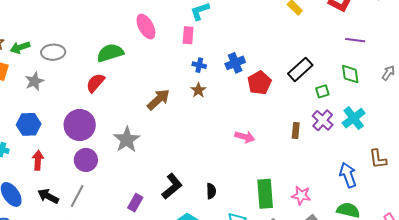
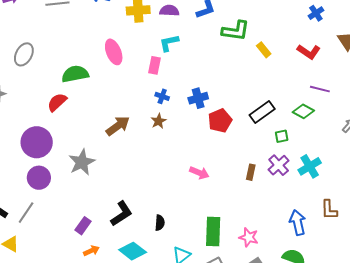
gray ellipse: (53, 52) -> (24, 54), moved, turned -65
green diamond: (350, 74) -> (303, 111), moved, turned -60

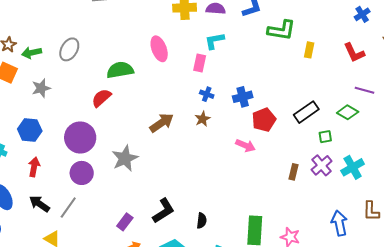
yellow rectangle: (264, 50) -> (309, 50), turned 49
red L-shape: (309, 52) -> (354, 53), turned 30
pink arrow: (199, 173) -> (245, 146), moved

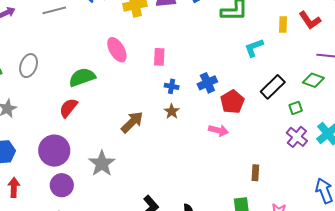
cyan L-shape: (215, 41) -> (254, 48), moved
yellow rectangle: (309, 50) -> (283, 24), moved
brown rectangle: (294, 172) -> (255, 173), moved

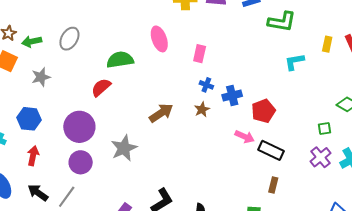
blue cross: (207, 83) -> (232, 96), moved
black rectangle: (273, 87) -> (271, 150), moved, turned 60

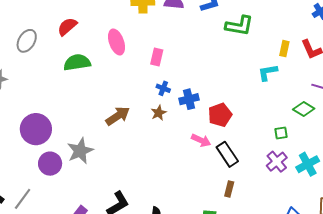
cyan L-shape: (294, 62) -> (268, 72), moved
red semicircle: (101, 87) -> (67, 27), moved
black rectangle: (271, 150) -> (227, 154), turned 30
purple circle: (81, 162) -> (50, 164), moved

